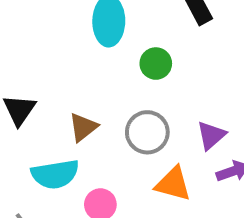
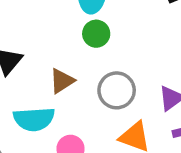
green circle: (156, 64) -> (96, 34), moved

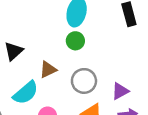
cyan semicircle: (34, 119) -> (26, 93), turned -44

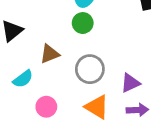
cyan semicircle: (26, 93) -> (23, 79), size x0.7

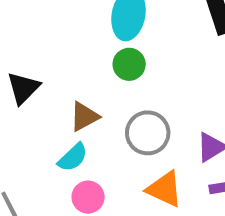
cyan semicircle: (23, 79) -> (73, 157), moved

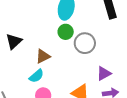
gray circle: (148, 133) -> (85, 43), moved

